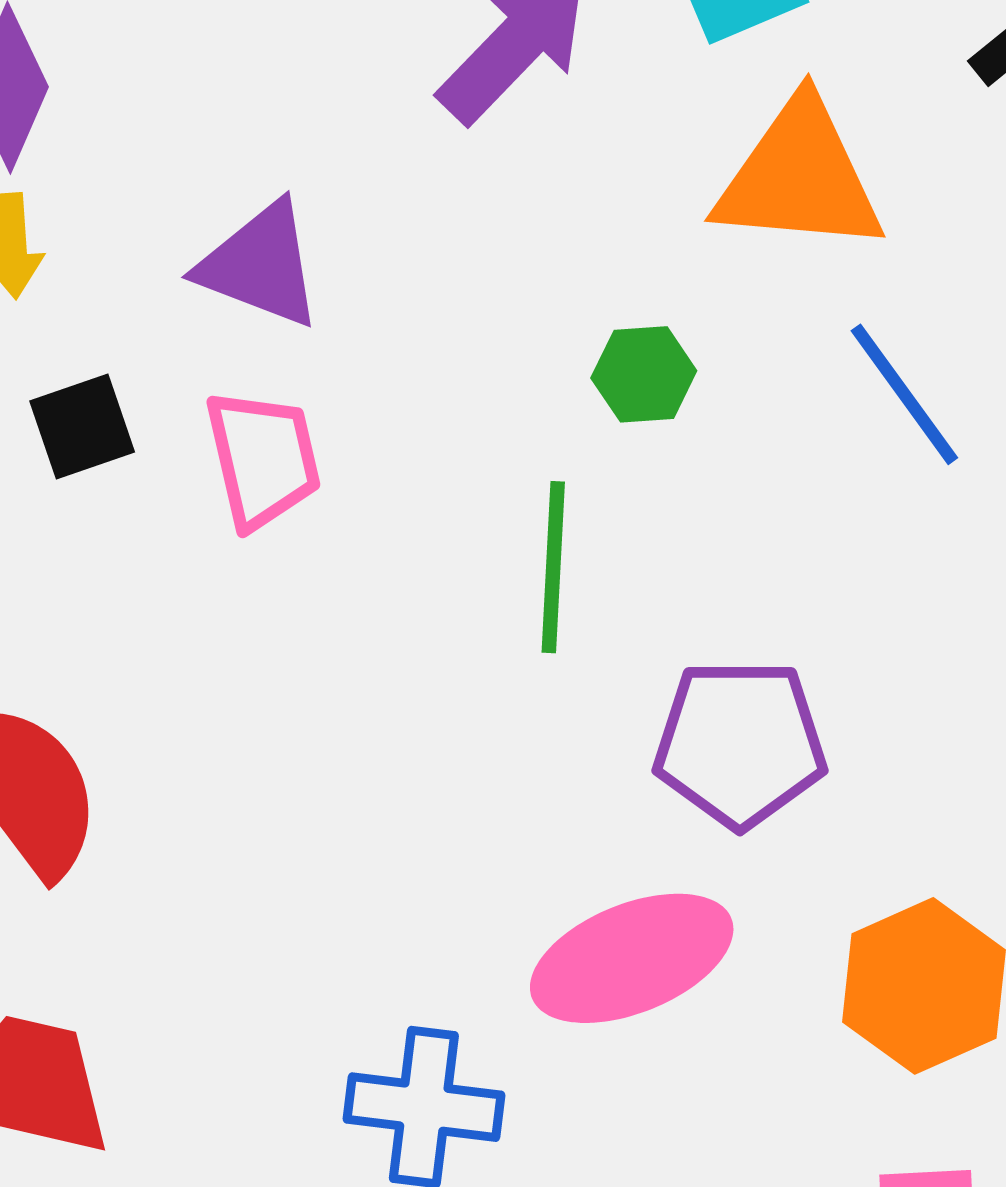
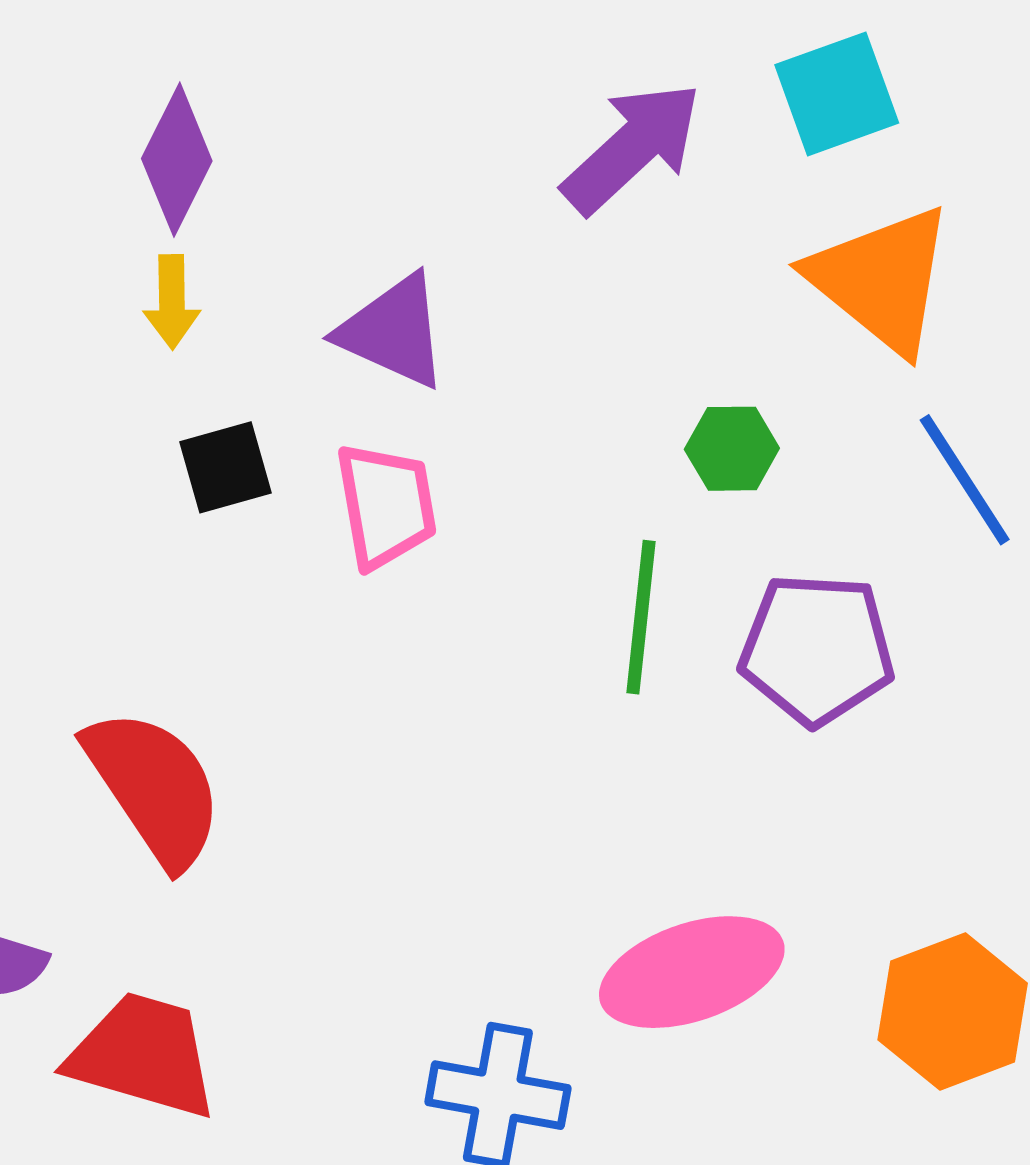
orange triangle: (799, 177) -> (881, 280), turned 31
purple pentagon: (740, 743) -> (817, 649), moved

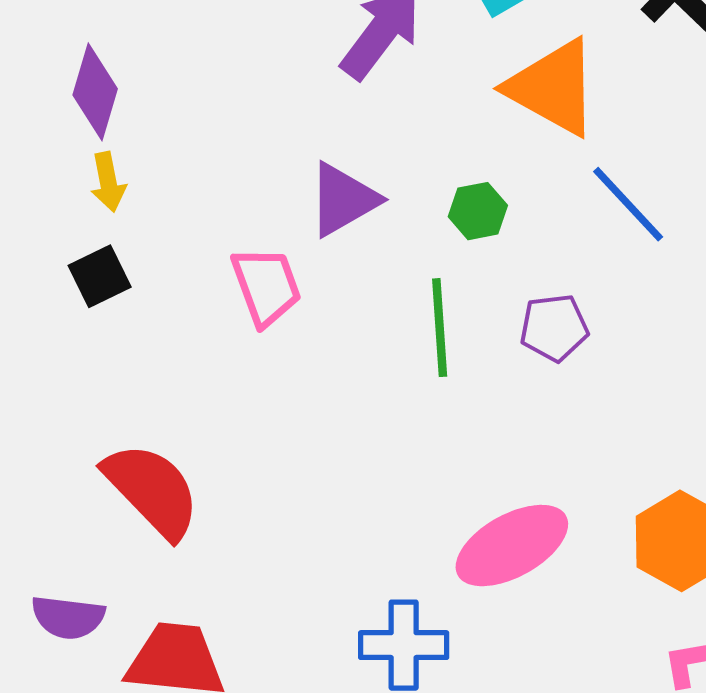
purple triangle: (393, 331) -> (343, 200), moved, turned -44
black square: (225, 467) -> (100, 276), moved
purple pentagon: (817, 649) -> (554, 328), size x0.7

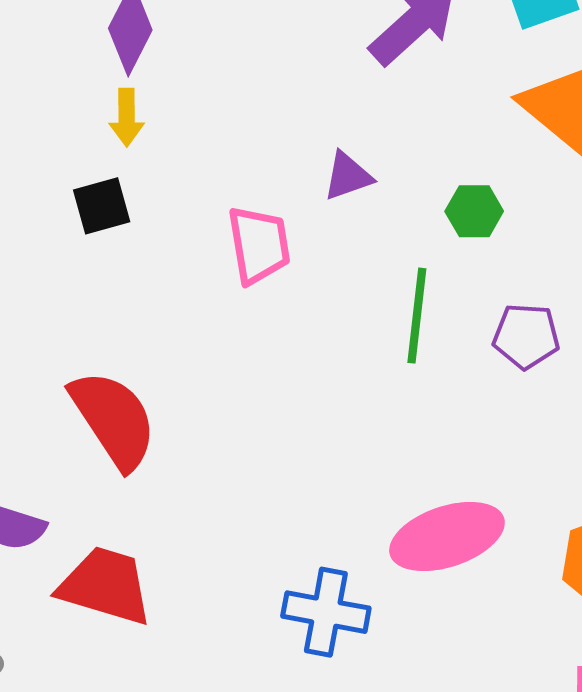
purple triangle: (343, 200) -> (348, 176), size x0.7

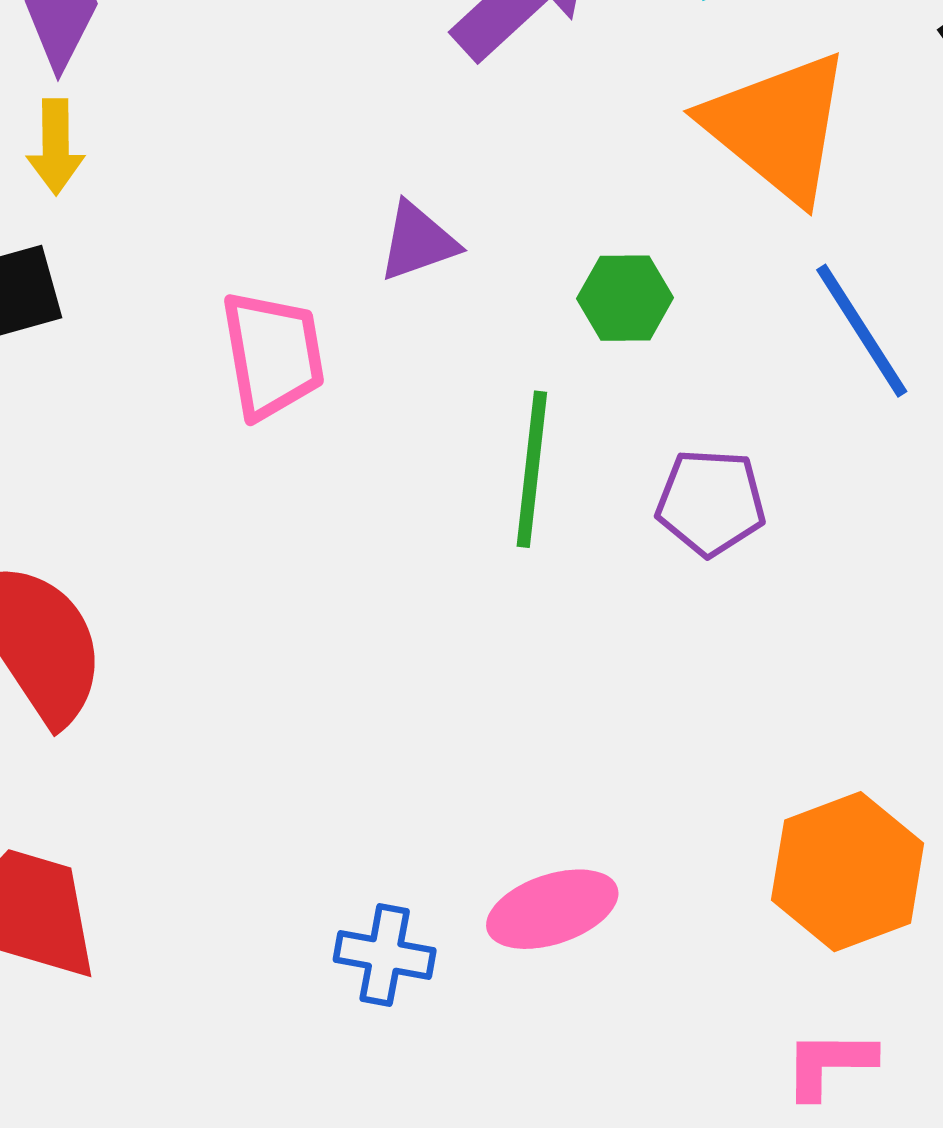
pink ellipse: (447, 536) -> (552, 909), moved, size x0.7
blue cross: (326, 612) -> (385, 955), size x0.7

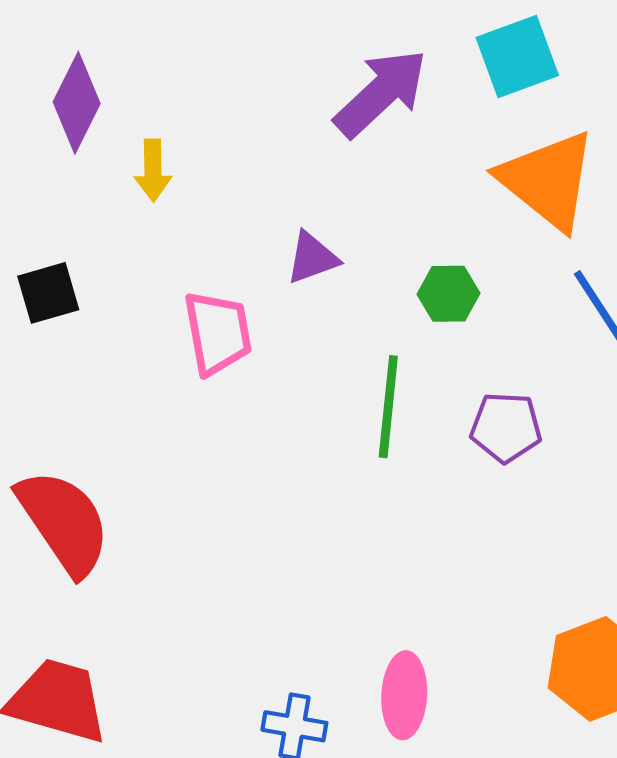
yellow arrow: (56, 147) -> (153, 170), moved
pink ellipse: (552, 909) -> (404, 695), turned -68

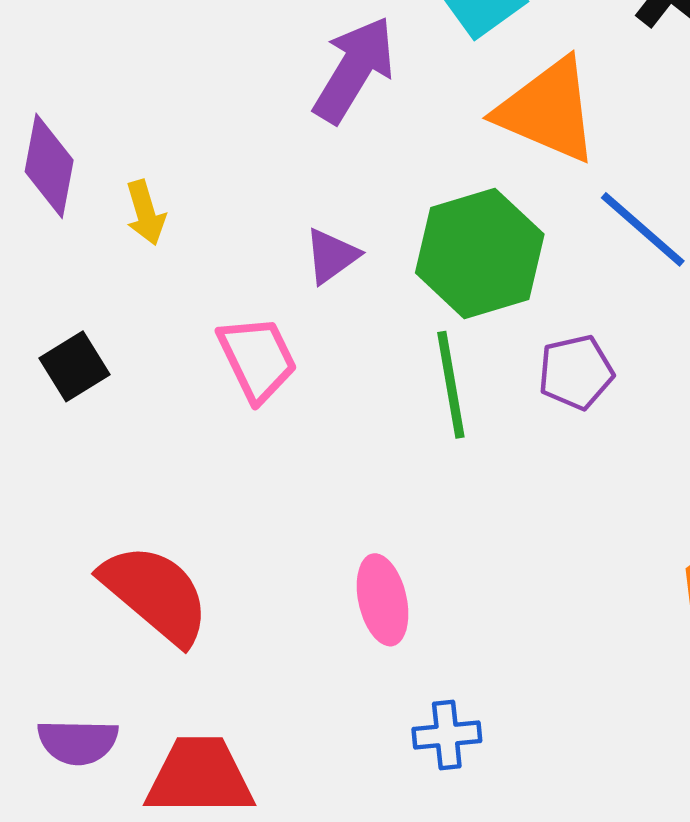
green hexagon: (448, 294) -> (480, 253), size x2.0
pink ellipse: (404, 695) -> (383, 600), moved

